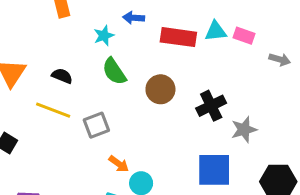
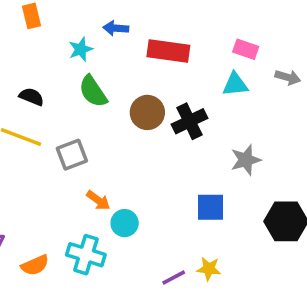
cyan triangle: (216, 31) -> (235, 84), moved
black cross: (211, 106) -> (190, 121), moved
blue square: (214, 170) -> (211, 207), size x0.7

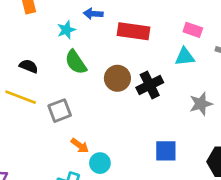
gray star: (246, 160) -> (201, 104), moved

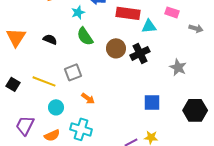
cyan triangle: (185, 57) -> (149, 26), moved
yellow line: (21, 97) -> (44, 81), moved
gray star: (201, 104) -> (178, 67), turned -30
cyan circle: (100, 163) -> (56, 107), moved

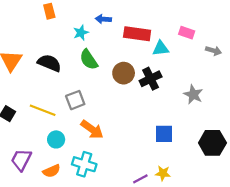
black semicircle: (50, 39) -> (49, 63), size x1.5
orange arrow: (88, 98) -> (92, 129), size x1.5

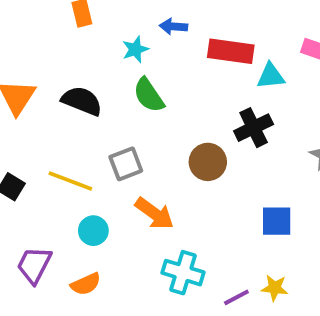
brown circle: (124, 73) -> (208, 162), moved
cyan cross: (84, 164) -> (183, 273), moved

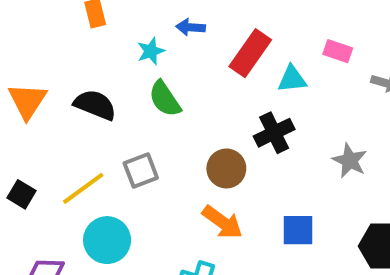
red rectangle: (231, 51) -> (250, 53), turned -63
yellow line: (70, 181) -> (83, 188), turned -57
orange arrow: (154, 213) -> (222, 222), moved
cyan circle: (93, 231) -> (107, 240), size x1.5

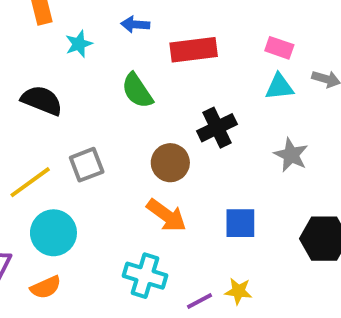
cyan star: (151, 51) -> (79, 44), moved
red rectangle: (250, 53) -> (194, 50), turned 48
cyan triangle: (292, 79) -> (279, 87), moved
green semicircle: (165, 99) -> (137, 91), moved

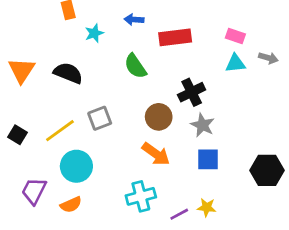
gray star: (291, 155) -> (203, 125), moved
cyan cross: (145, 276) -> (141, 196), turned -32

